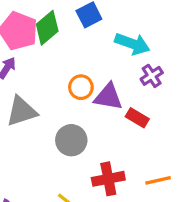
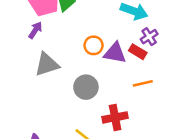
red rectangle: (137, 118) -> (138, 52), moved
orange line: (158, 180) -> (143, 83), moved

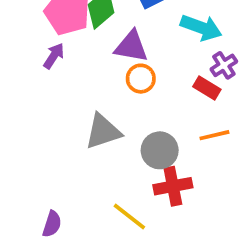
purple triangle: (115, 53) -> (131, 46), moved
gray triangle: (47, 64) -> (103, 131), moved
gray circle: (86, 87) -> (160, 150), moved

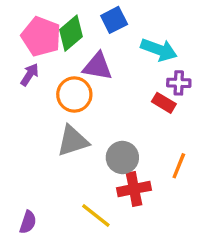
purple cross: (224, 65) -> (179, 83), turned 35
orange circle: (141, 79) -> (74, 94), moved, size x1.4
orange line: (214, 135) -> (179, 166), moved, turned -55

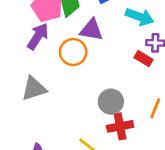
purple arrow: (30, 75) -> (38, 36), size x1.5
gray triangle: (73, 141) -> (34, 89), moved

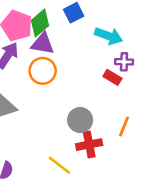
purple triangle: (91, 30) -> (43, 44), moved

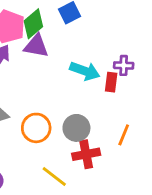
cyan arrow: (109, 36) -> (85, 71), moved
orange circle: (43, 71) -> (36, 128), moved
red rectangle: (112, 77) -> (111, 82), turned 66

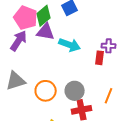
cyan arrow: (85, 71) -> (70, 45), moved

